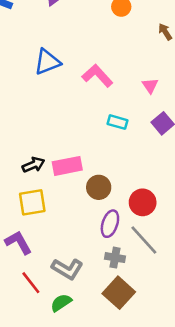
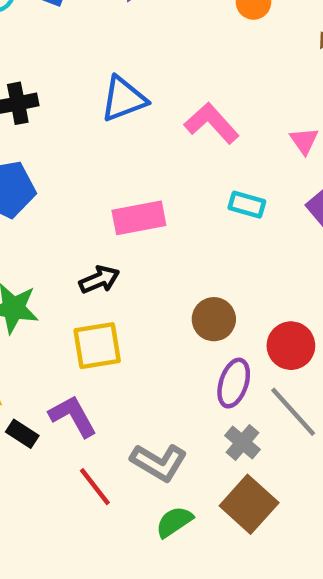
pink rectangle: (67, 166) -> (139, 218), moved
gray cross: (115, 258) -> (242, 443), turned 30
green semicircle: (61, 303) -> (174, 522), moved

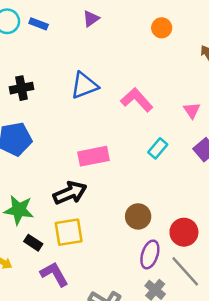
cyan rectangle: (247, 205) -> (158, 148), turned -66
black arrow: (99, 280) -> (70, 193), size x1.4
black rectangle: (22, 434) -> (33, 243), moved

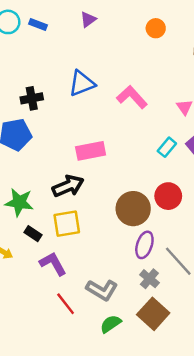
black cross: (21, 88) -> (32, 98), moved
cyan rectangle: (158, 148) -> (167, 147), moved
brown circle: (138, 216) -> (133, 209), size x1.4
red circle: (184, 232) -> (168, 196), moved

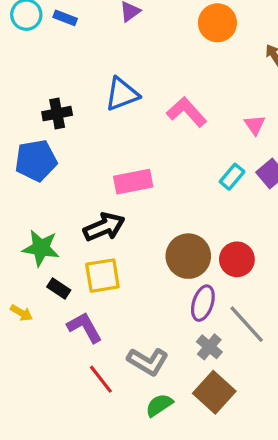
orange circle: (156, 28) -> (217, 23), size x1.5
red circle: (168, 196) -> (237, 259), moved

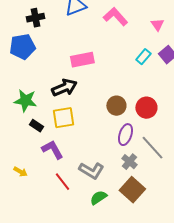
brown circle: (188, 256) -> (116, 106), size x0.7
yellow arrow: (21, 313) -> (20, 172), moved

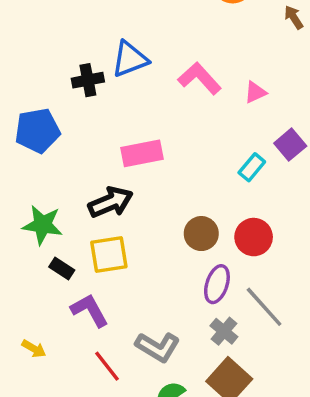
black cross: (35, 18) -> (88, 80), moved
pink triangle: (157, 25) -> (255, 92), moved, turned 40
cyan rectangle: (143, 57) -> (252, 167), moved

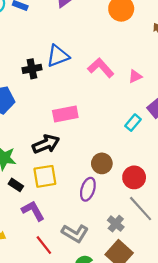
red circle: (254, 237) -> (134, 177), moved
purple ellipse: (217, 284) -> (88, 189), moved

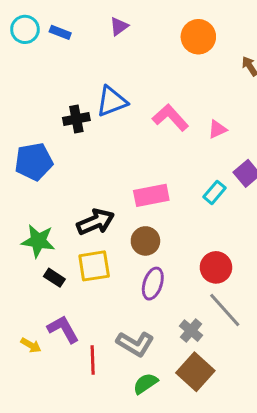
pink rectangle: (65, 114) -> (151, 195), moved
brown circle: (102, 163) -> (145, 241), moved
purple L-shape: (33, 211) -> (63, 329), moved
red line: (44, 245) -> (93, 360), turned 36

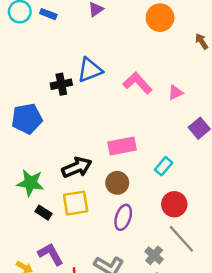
cyan rectangle: (215, 192) -> (164, 166), moved

